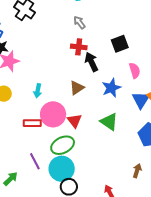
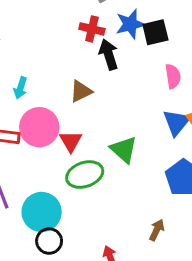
blue star: (111, 88) -> (130, 24), moved
green ellipse: (63, 145) -> (85, 175), moved

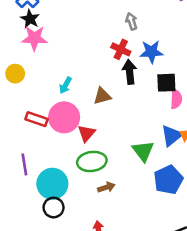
black square: (155, 32) -> (166, 83), moved
cyan arrow: (20, 88) -> (65, 85), moved
green triangle: (124, 150) -> (143, 151), moved
brown arrow: (157, 230) -> (106, 187), moved, turned 35

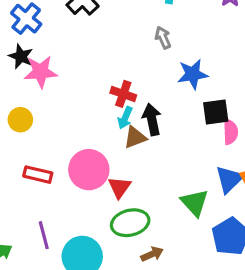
black star: (30, 19) -> (21, 56), moved
red cross: (121, 49) -> (123, 94), moved
black arrow: (130, 72) -> (152, 119), moved
cyan arrow: (65, 85) -> (125, 118), moved
red rectangle: (36, 119) -> (38, 175), moved

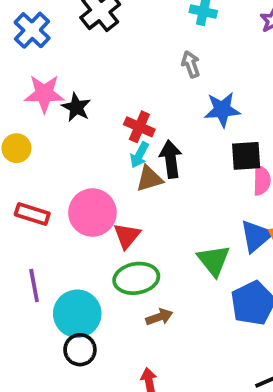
black star: (21, 56) -> (76, 107), moved

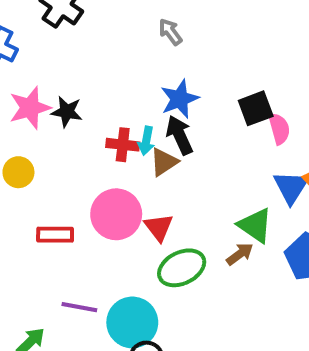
blue star: (222, 110) -> (180, 99), moved
red cross: (139, 127) -> (123, 145), moved
purple line: (34, 286) -> (79, 307), turned -52
brown arrow: (159, 317) -> (240, 254), moved

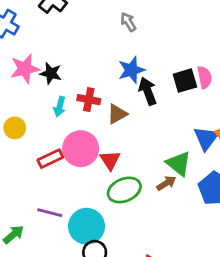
pink semicircle: (279, 129) -> (205, 77), moved
black arrow: (180, 135) -> (148, 91), moved
cyan arrow: (146, 141) -> (60, 107), moved
yellow circle: (18, 172) -> (15, 128), moved
red rectangle: (55, 235) -> (50, 159), moved, turned -30

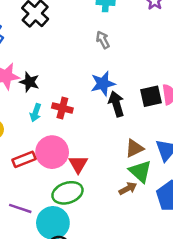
brown triangle: (117, 114) -> (134, 148), moved
green ellipse: (124, 190) -> (67, 193), moved

